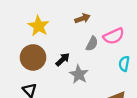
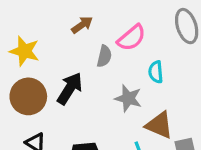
black arrow: (63, 59) -> (70, 88), size x1.5
gray star: (79, 74) -> (128, 98), moved

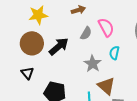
pink semicircle: (131, 38) -> (106, 27), turned -96
yellow star: (24, 51) -> (38, 15), turned 30

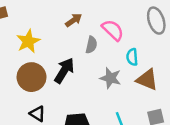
brown triangle: (106, 86) -> (147, 80), moved

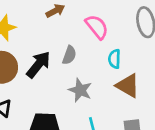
gray semicircle: (91, 45) -> (69, 55), moved
gray star: (110, 78) -> (80, 90), moved

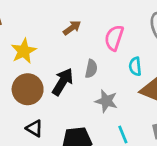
pink semicircle: (97, 27) -> (114, 38), turned -115

